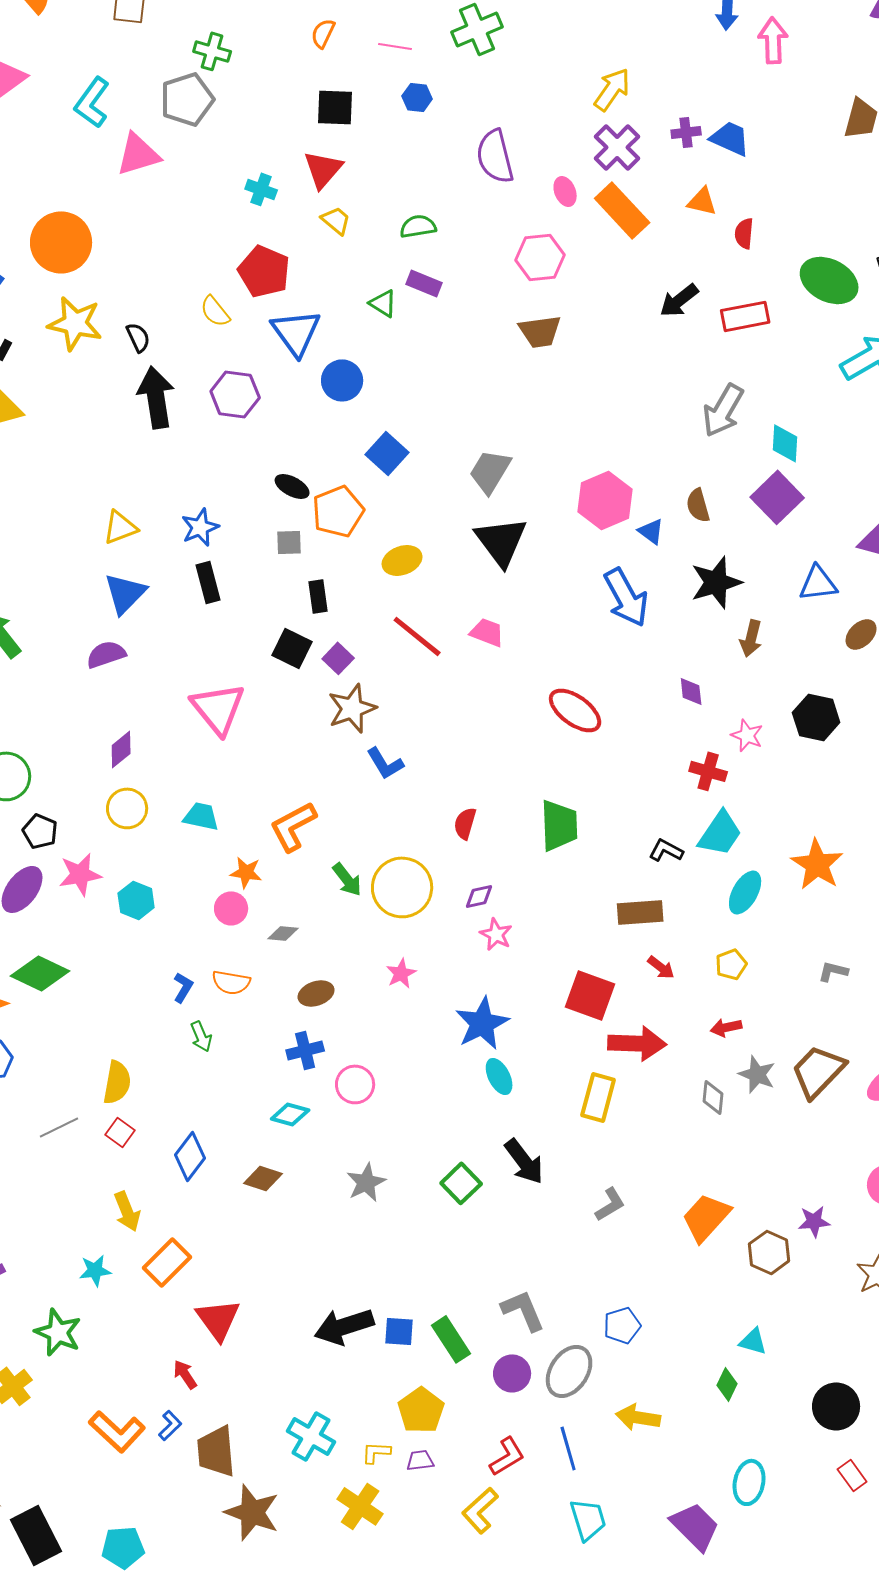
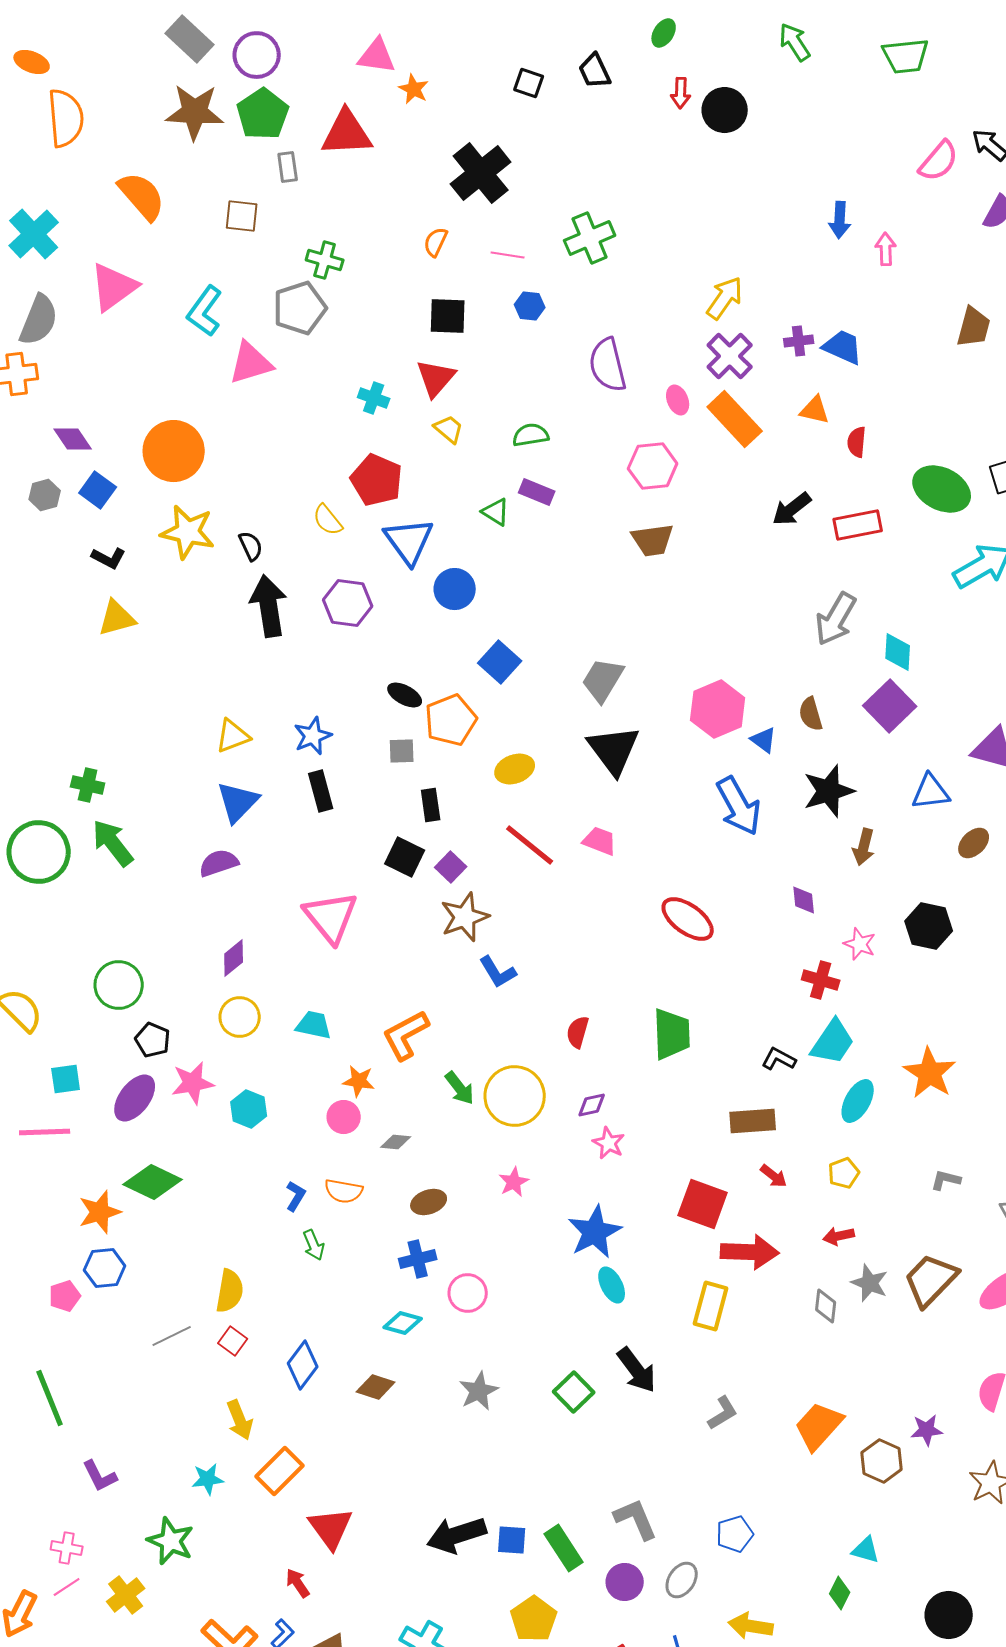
pink arrow: (773, 40) -> (886, 249), size x0.7
gray ellipse: (569, 1371) -> (682, 1580), size x0.7

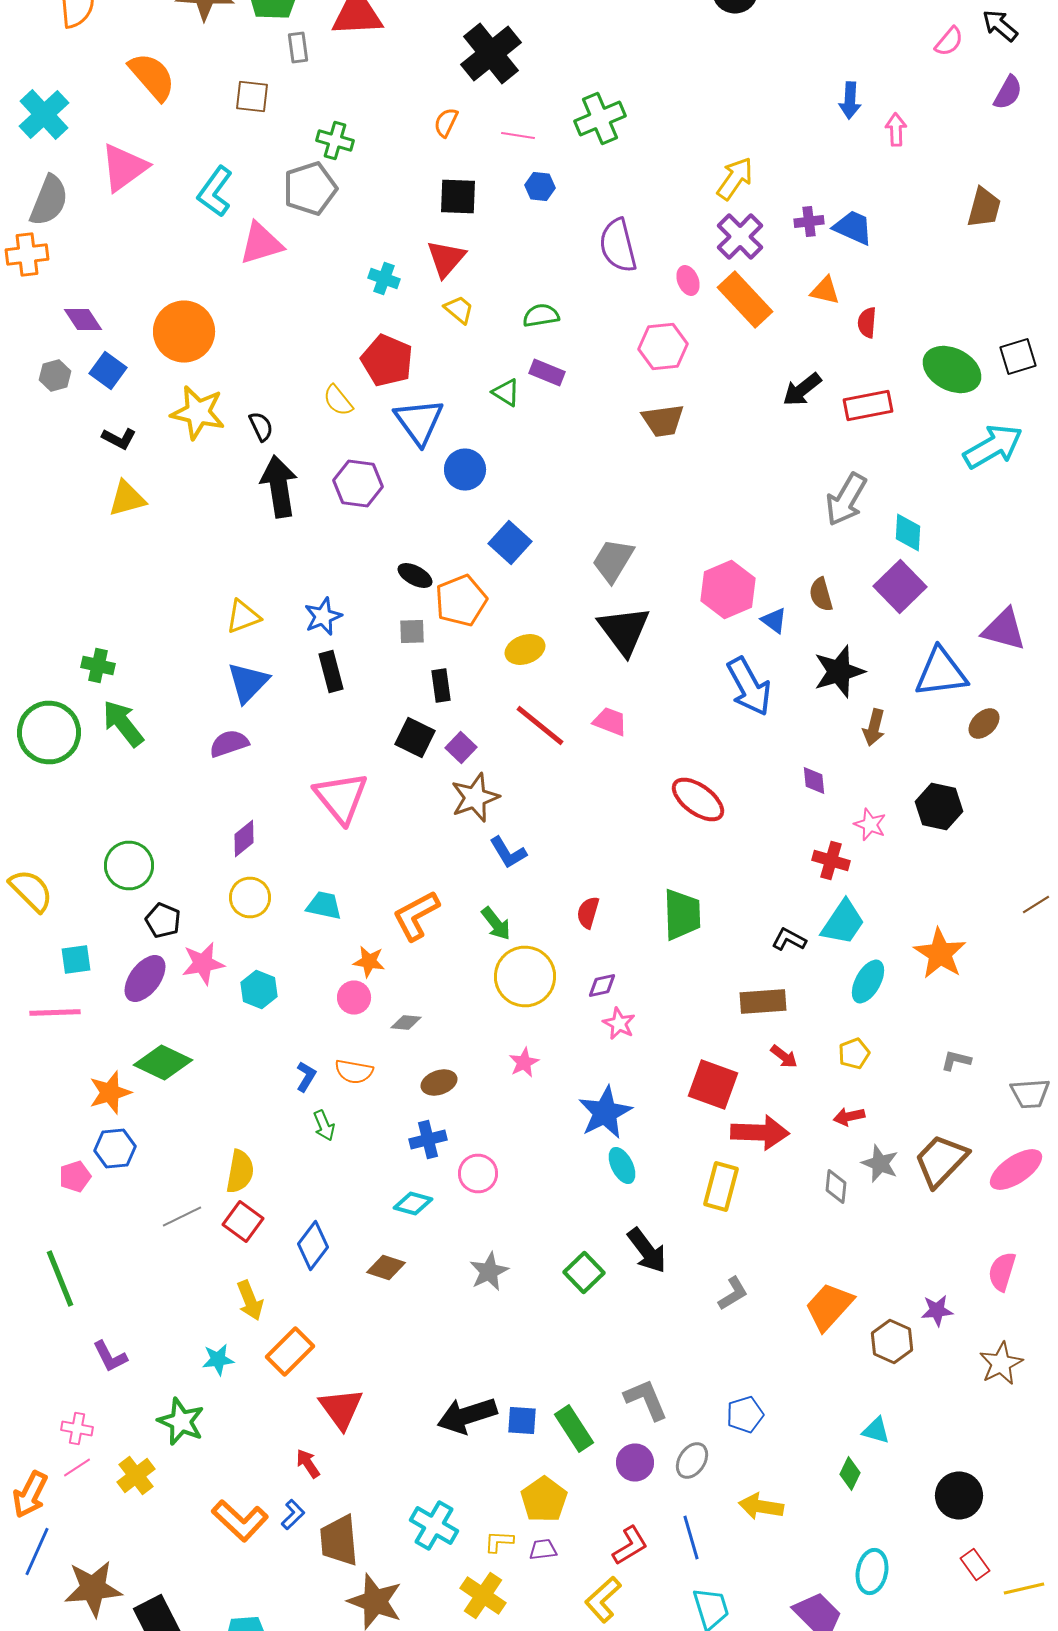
pink semicircle: (939, 161) -> (949, 42), size x0.7
blue triangle: (931, 792) -> (941, 672), size x1.4
green arrow: (460, 1088) -> (496, 924), moved
red square: (233, 1341) -> (243, 1222), size x1.4

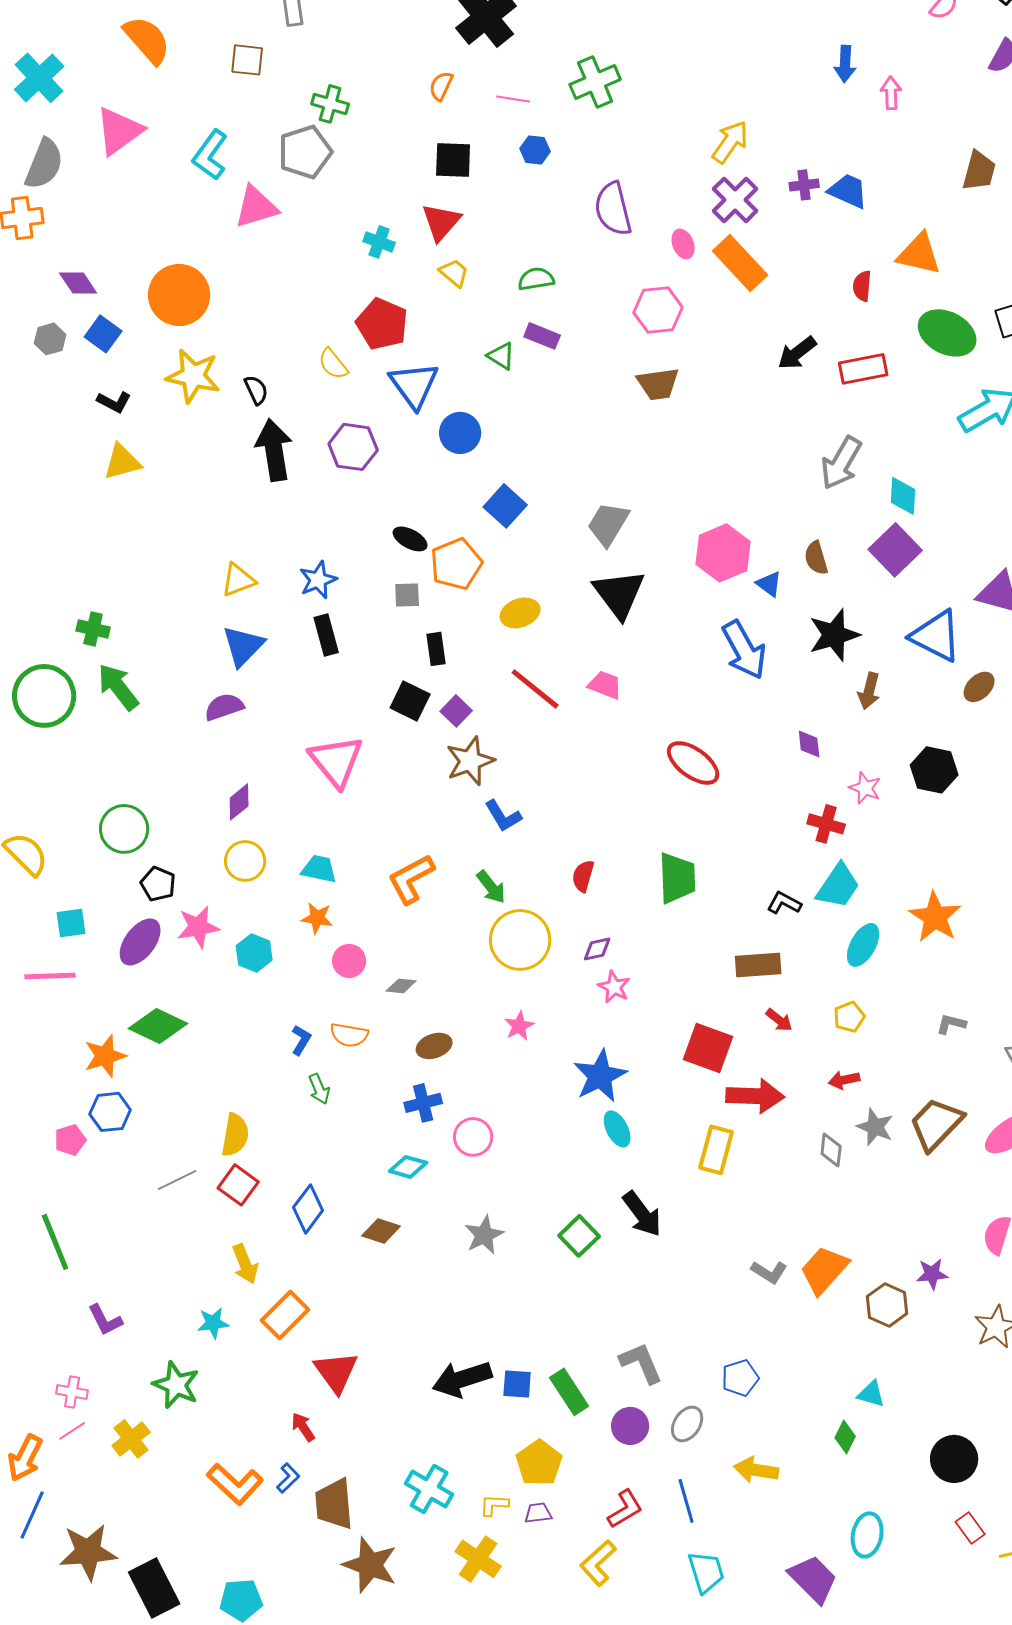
orange triangle: (825, 290) -> (919, 254), moved, size x1.5
blue triangle: (941, 672) -> (936, 636), turned 34
orange star: (369, 962) -> (317, 918), moved
gray L-shape: (733, 1294) -> (769, 1272), moved, turned 63

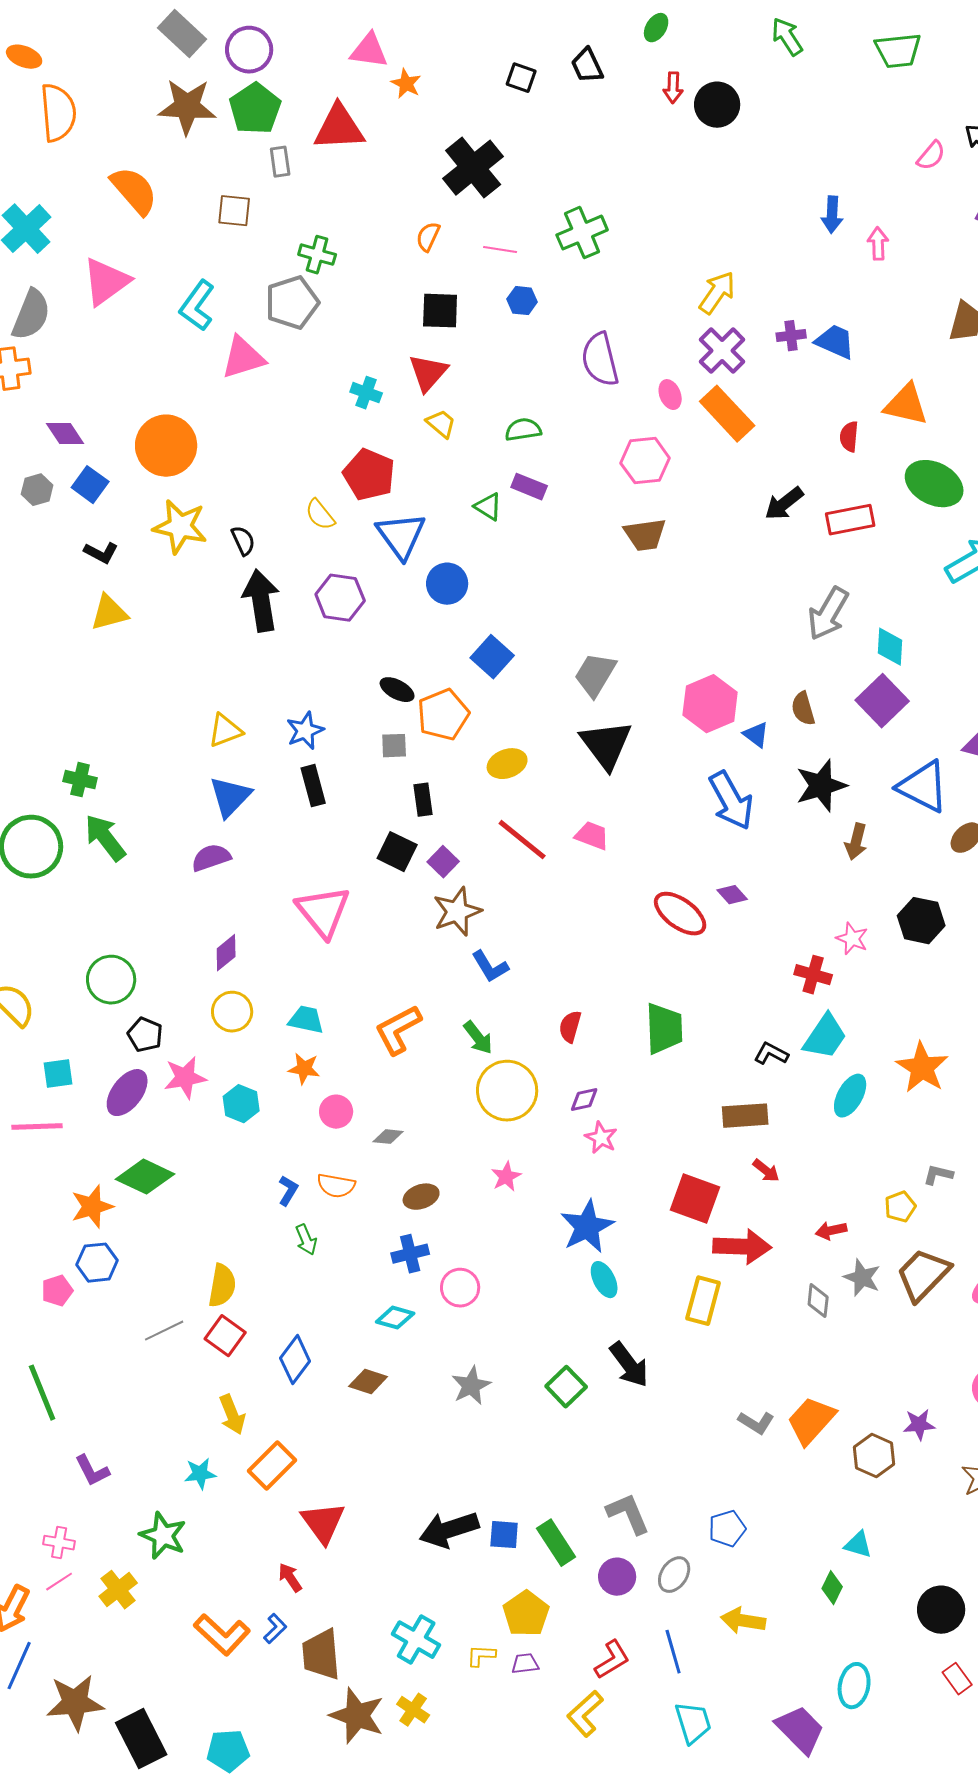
purple diamond: (809, 744) -> (732, 895), moved, turned -36
yellow pentagon: (849, 1017) -> (900, 1207), moved
yellow cross: (478, 1559) -> (413, 1710), moved, size x0.7

